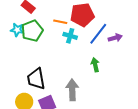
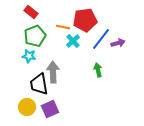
cyan star: (17, 30) -> (29, 56), moved
cyan cross: (70, 36) -> (73, 41), turned 32
gray arrow: (72, 90) -> (53, 72), moved

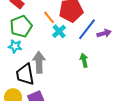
orange line: (63, 27) -> (49, 17), turned 40

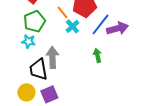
purple arrow: (104, 33) -> (117, 28), size x1.5

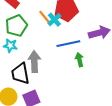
blue line: (100, 24) -> (68, 44), moved, turned 40
cyan cross: (72, 26) -> (54, 20), moved

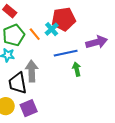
orange line: (44, 17) -> (35, 34), moved

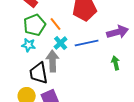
cyan cross: (52, 29) -> (61, 43), moved
green arrow: (77, 69) -> (116, 63), moved

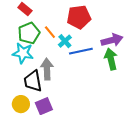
cyan cross: (61, 43) -> (65, 41), moved
cyan star: (29, 45) -> (23, 53), size x1.5
green arrow: (116, 63) -> (111, 59), moved, size x1.5

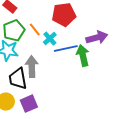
green arrow: (111, 59) -> (83, 56), moved

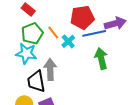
purple arrow: (97, 38) -> (115, 23), moved
blue line: (66, 49) -> (94, 33), moved

